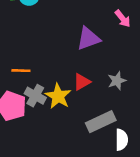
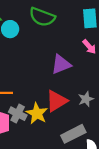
red triangle: (82, 82) -> (57, 101), size x1.5

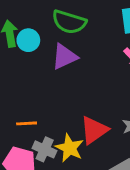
purple triangle: (61, 64) -> (64, 57), moved

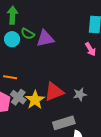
green semicircle: (69, 22) -> (28, 34), moved, size x0.6
cyan circle: (28, 40) -> (12, 39), moved

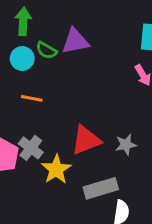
purple triangle: (45, 39) -> (75, 41), moved
orange line: (10, 77) -> (32, 98), moved
yellow star: (35, 100) -> (56, 169), moved

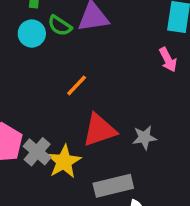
orange line: (32, 98) -> (77, 85), moved, turned -60
gray cross: (31, 148) -> (37, 152), moved

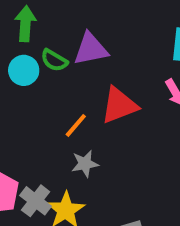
red triangle: (99, 130) -> (119, 105), moved
gray star: (144, 138) -> (85, 164), moved

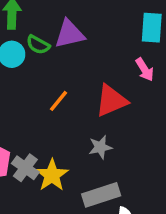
red triangle: (119, 105) -> (111, 101), moved
gray star: (85, 164) -> (100, 147), moved

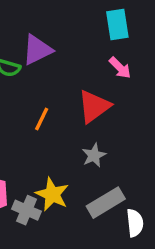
gray cross: (25, 168) -> (27, 210), moved

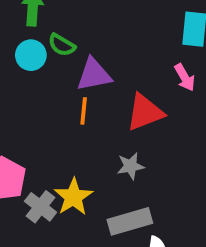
purple triangle: (37, 50) -> (94, 75), moved
orange line: (42, 119) -> (84, 111), turned -35

